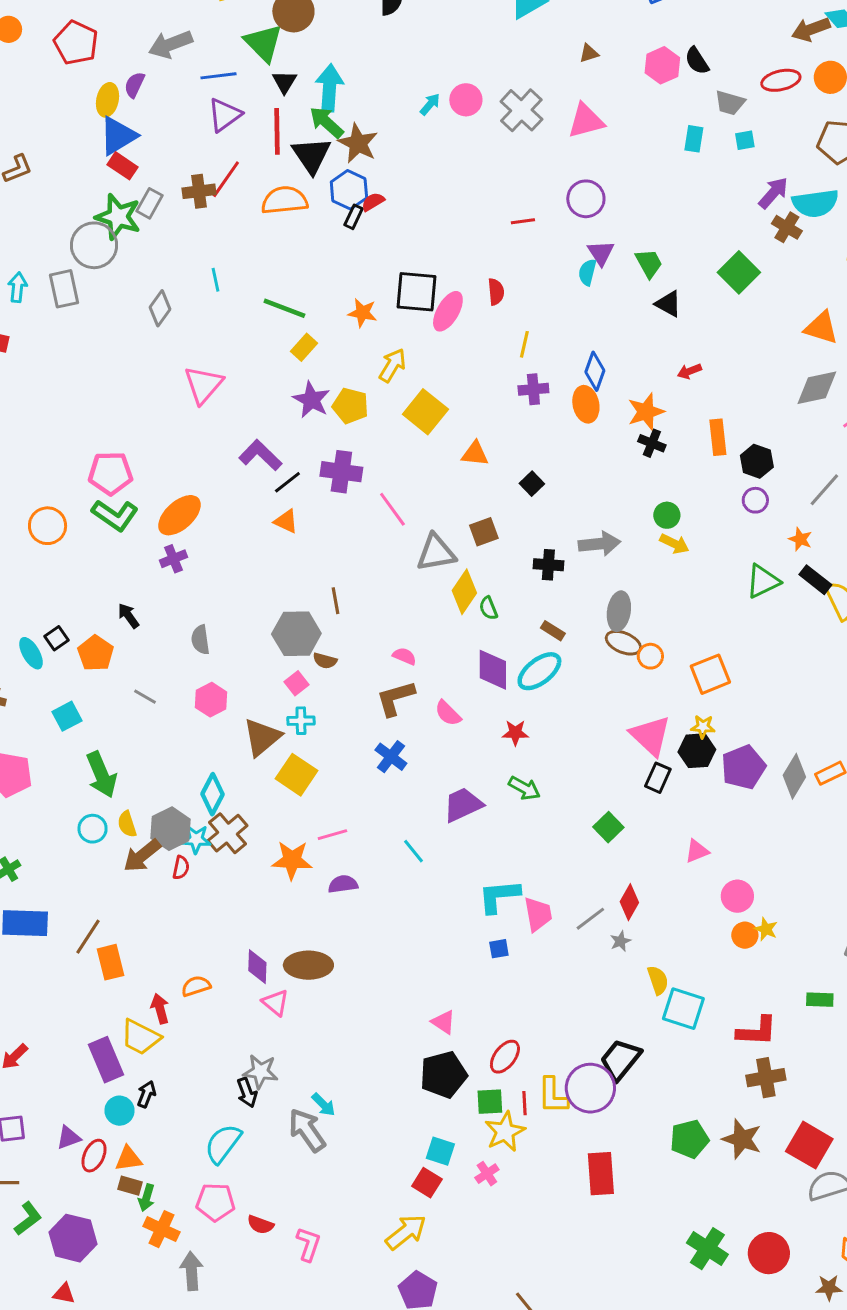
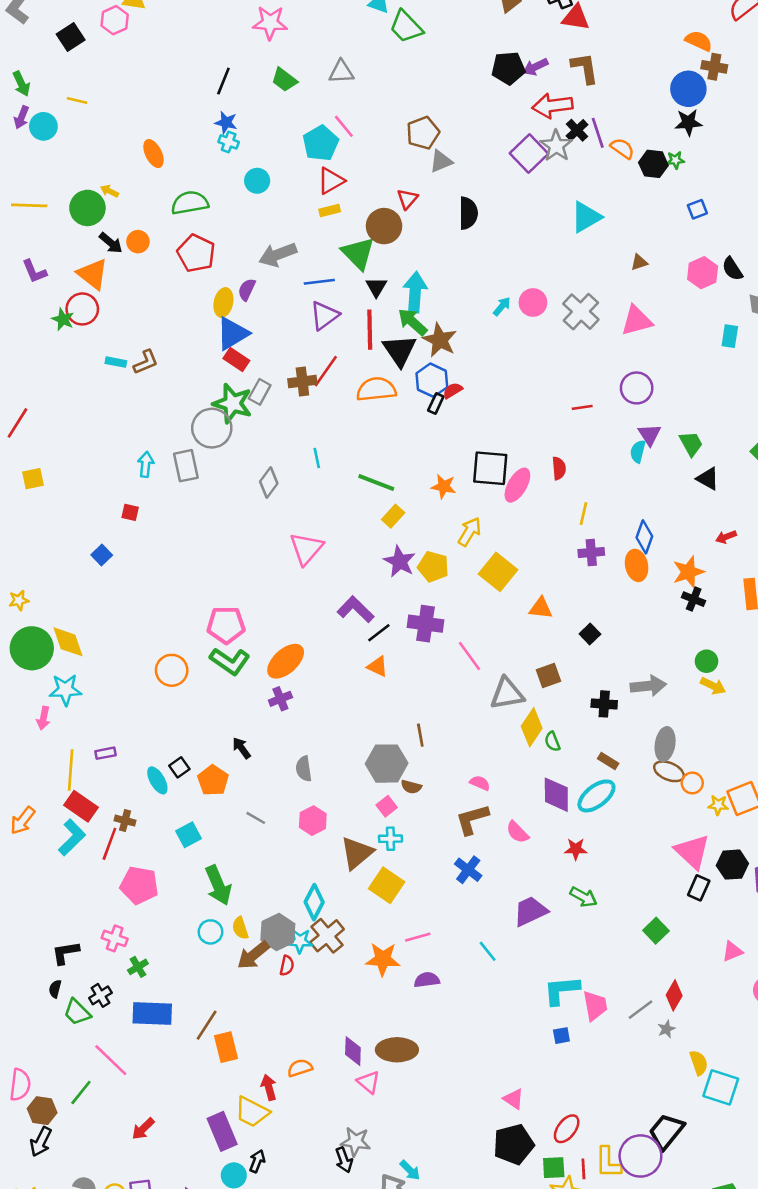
yellow star: (703, 727) -> (718, 805), moved

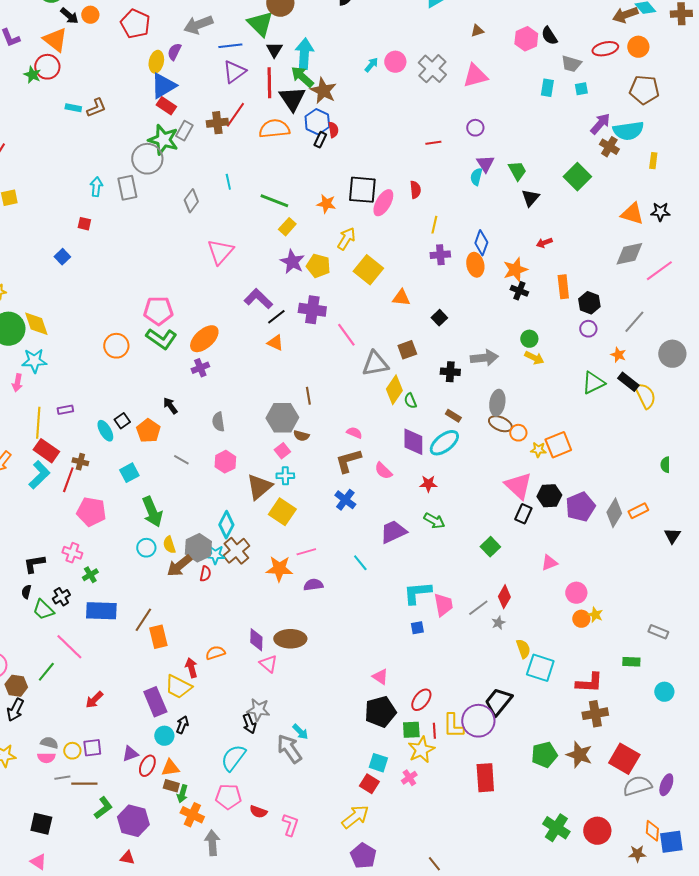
purple circle: (637, 388) -> (475, 128), size x0.7
red semicircle: (453, 391) -> (333, 130), turned 112
black triangle: (708, 479) -> (530, 198), turned 42

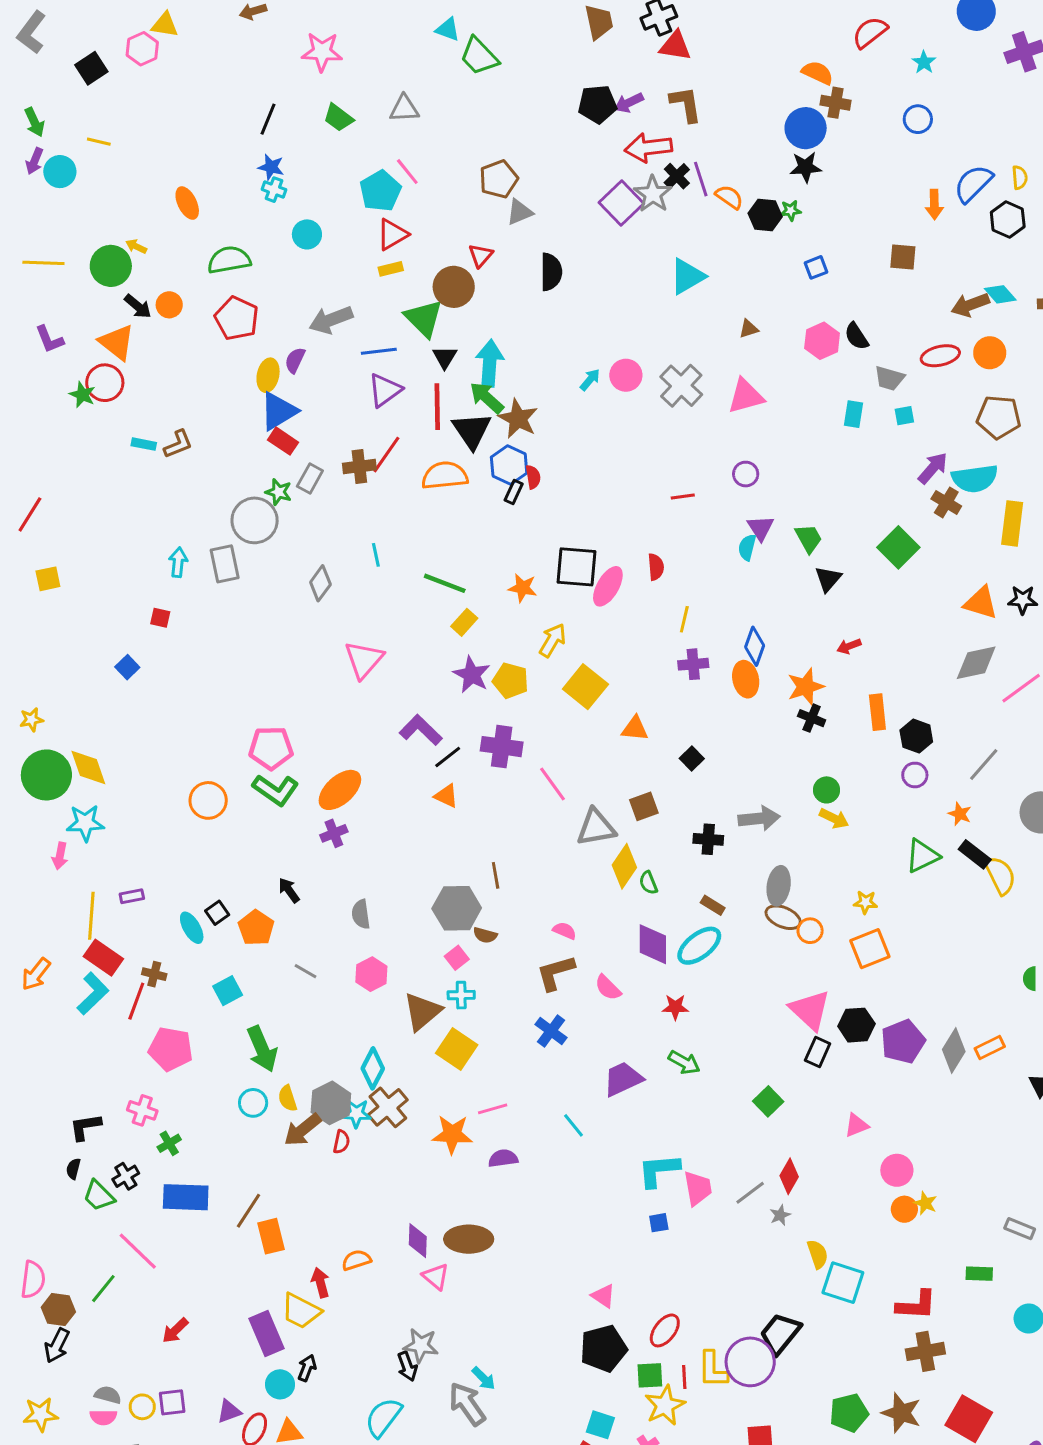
green star: (163, 140) -> (279, 492), size x0.6
yellow rectangle: (653, 161) -> (1012, 523), size x1.8
yellow star: (538, 450) -> (865, 902), moved

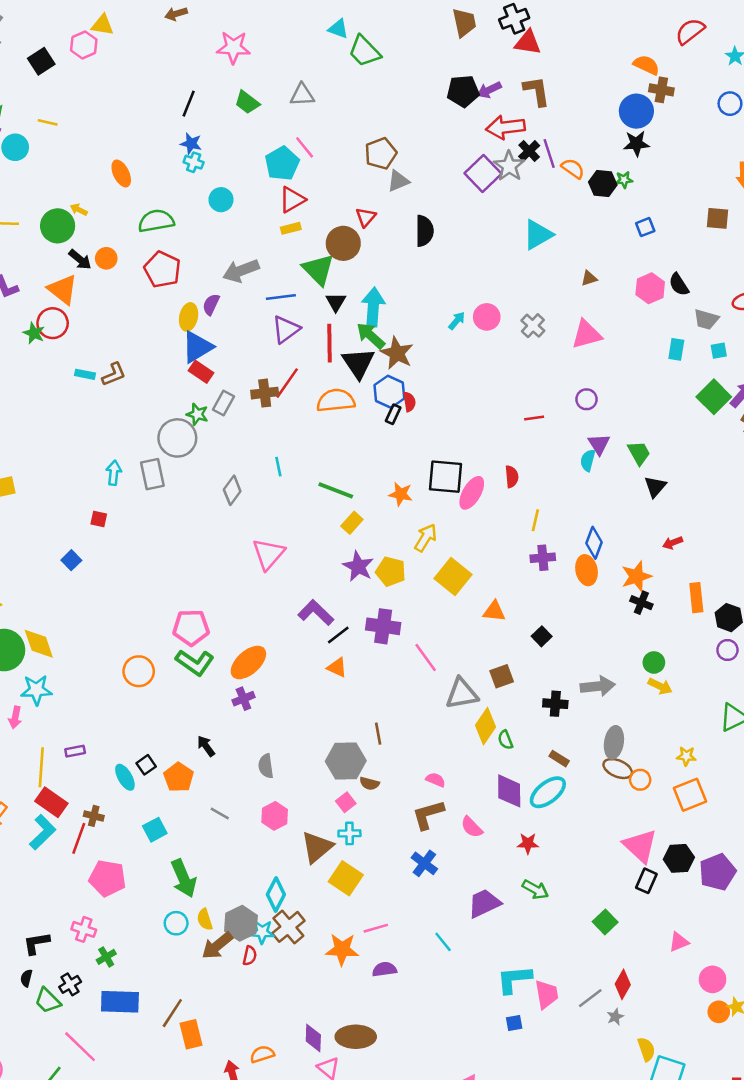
gray cross: (681, 386) -> (533, 326), size x0.7
green square: (898, 547) -> (714, 397), moved

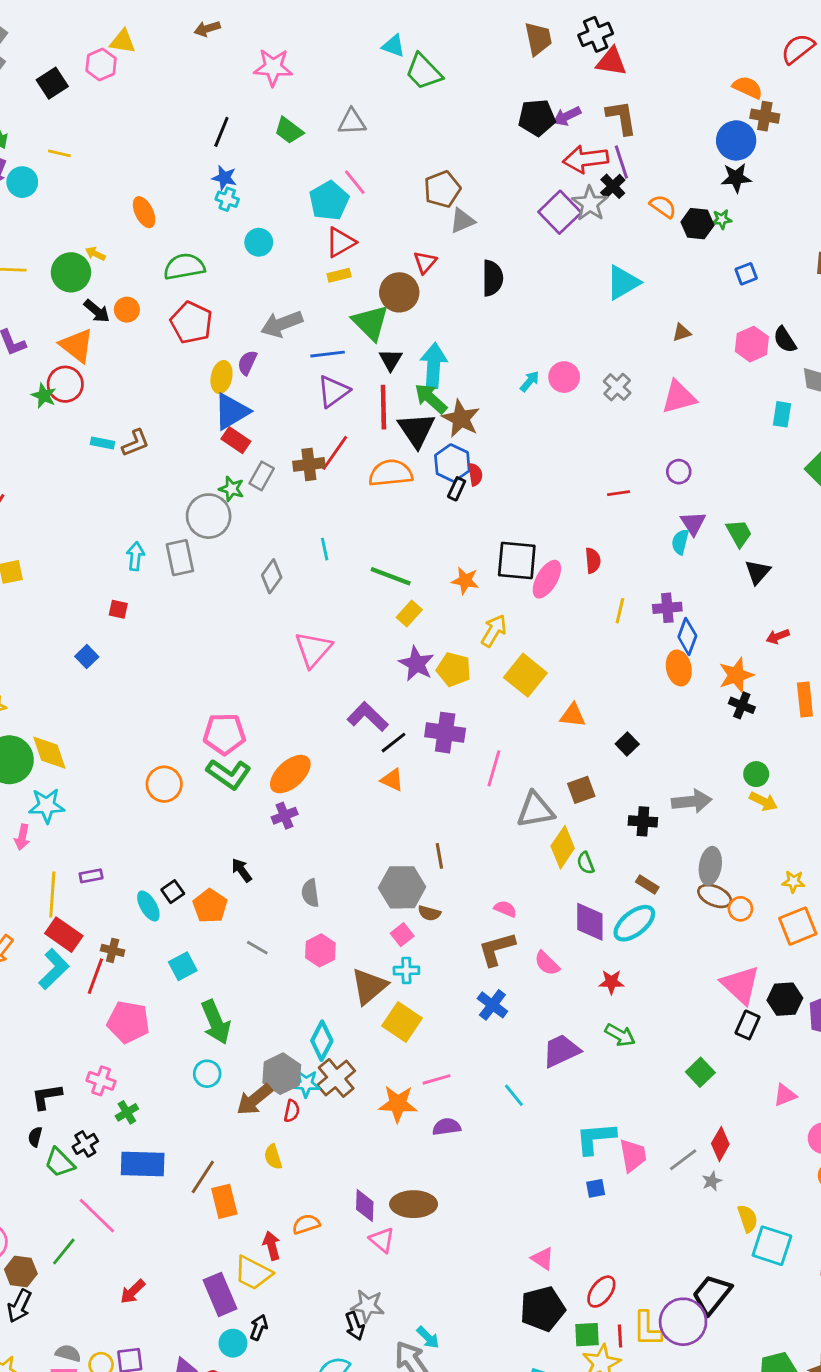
purple line: (549, 154) -> (621, 162), moved
purple cross: (543, 558) -> (667, 608), moved
pink line: (426, 658) -> (494, 768), turned 52
yellow semicircle: (205, 919) -> (273, 1157), moved

